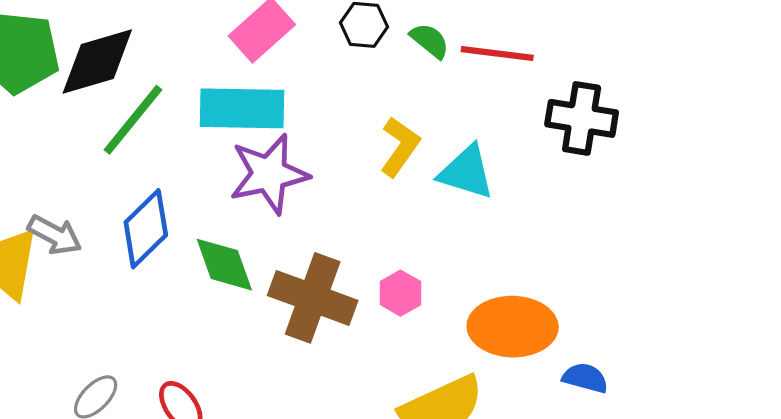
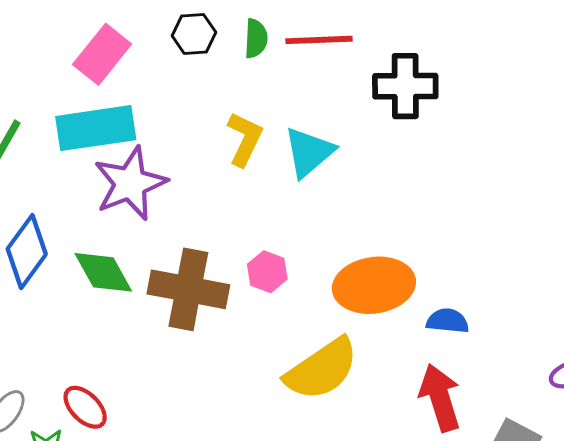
green semicircle: (430, 41) -> (256, 38), turned 63
cyan triangle: (466, 172) -> (309, 152), turned -48

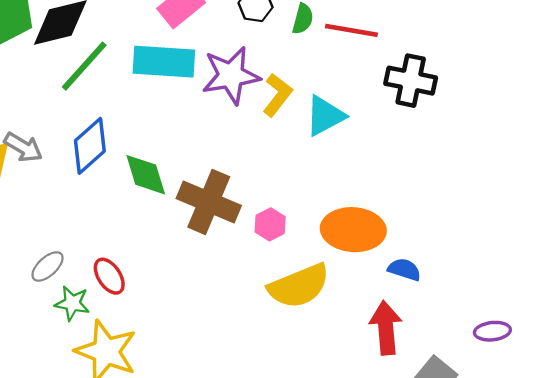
purple star: (130, 183) -> (231, 75), moved
pink hexagon: (267, 272) -> (270, 224), moved

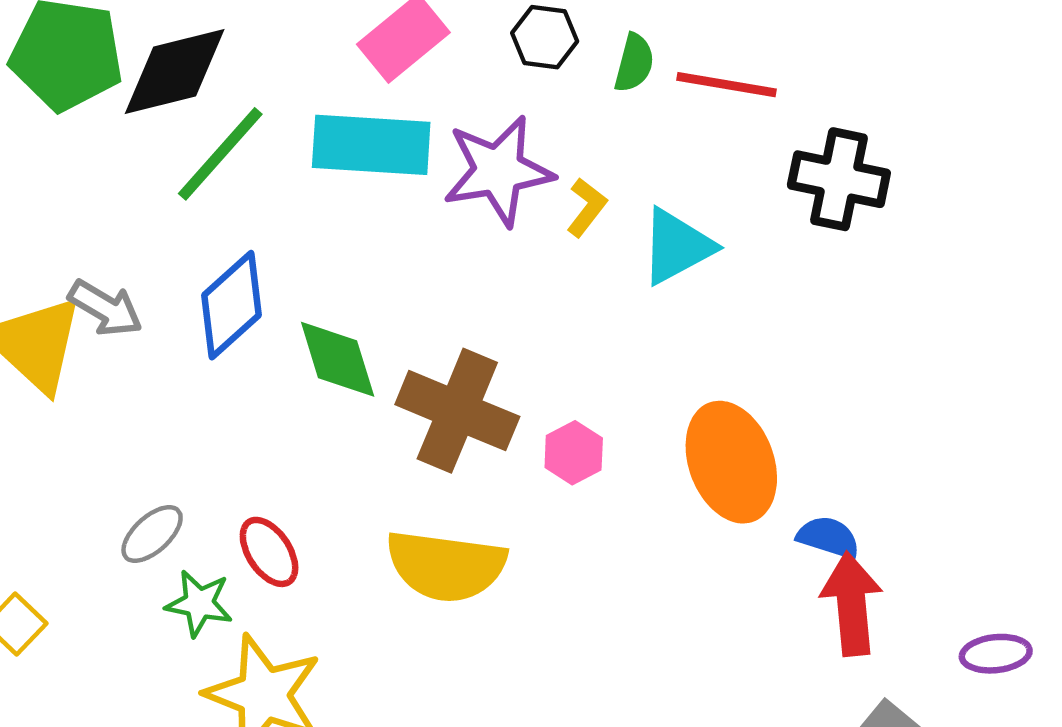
yellow L-shape: (277, 95) -> (587, 207), size x0.7
orange ellipse: (353, 230) -> (731, 462), turned 66
yellow semicircle: (299, 286) -> (446, 566), moved, turned 30
red arrow: (386, 328) -> (852, 604), moved

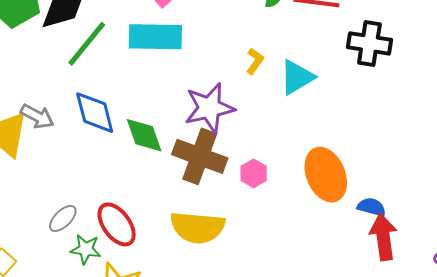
purple star: (498, 171) -> (209, 108), moved
blue diamond: (231, 305) -> (95, 113), turned -60
red ellipse: (269, 552) -> (117, 224), size x1.4

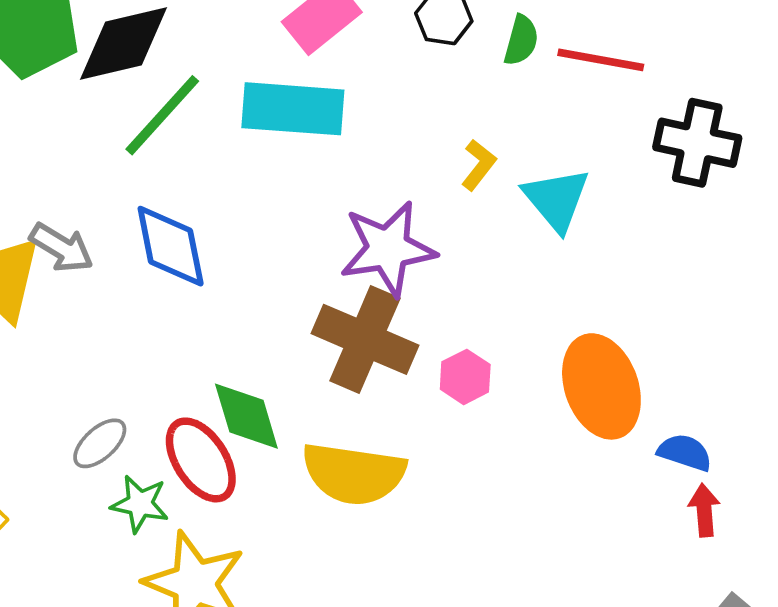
cyan triangle: (297, 77) -> (556, 199), turned -42
green diamond: (144, 135) -> (246, 416), moved
red arrow: (383, 237) -> (704, 510), size x0.6

